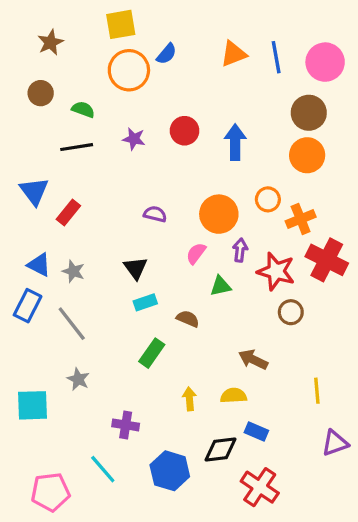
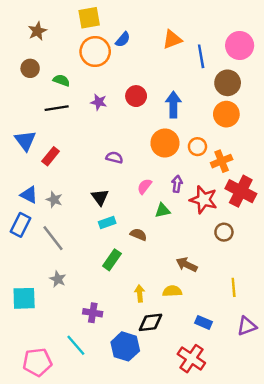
blue line: (276, 57) -> (201, 56), moved
orange circle: (219, 214) -> (165, 143), moved
brown circle: (291, 312) -> (224, 232), moved
blue rectangle: (256, 432) -> (203, 322), moved
black diamond: (220, 450) -> (151, 322), moved

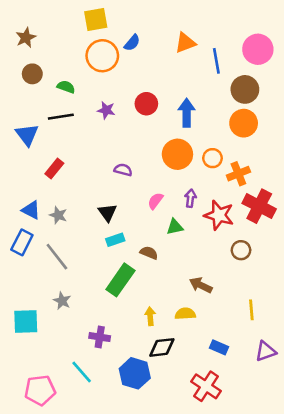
brown star: (37, 31) -> (26, 38), moved
blue triangle: (25, 141) -> (27, 135), moved
green rectangle: (112, 260) -> (120, 280), size x1.4

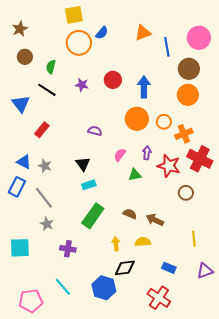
green semicircle: (66, 87) -> (51, 67), turned -96
black line: (61, 117) -> (47, 90), turned 42
brown semicircle: (149, 253) -> (130, 214), moved
gray star: (62, 301) -> (47, 224), moved
purple cross: (100, 337) -> (68, 249), moved

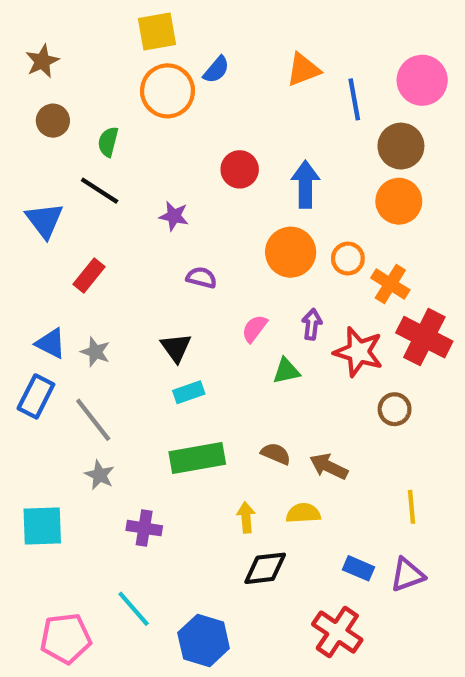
purple star: (82, 85) -> (174, 216), moved
orange cross: (184, 134) -> (390, 284), turned -36
green rectangle: (93, 216) -> (197, 458), turned 45
purple triangle: (205, 271) -> (407, 575), moved
blue hexagon: (104, 288) -> (204, 640), moved

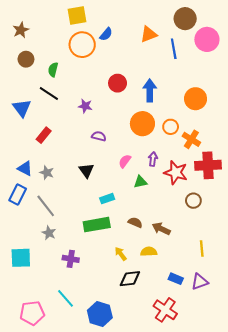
brown circle: (401, 146) -> (185, 19), moved
red cross: (424, 337) -> (208, 165), turned -30
cyan rectangle: (189, 392) -> (107, 199), moved
yellow arrow: (246, 517) -> (121, 254), turned -32

